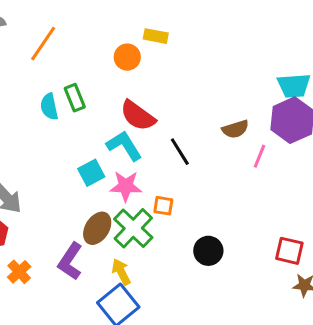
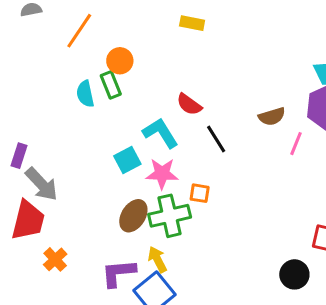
orange circle: (127, 57) -> (120, 61), moved
red semicircle: (138, 116) -> (189, 104), moved, size x0.7
green cross: (133, 228) -> (170, 216), turned 33
black circle: (208, 251) -> (294, 274), moved
purple L-shape: (70, 261) -> (118, 273), moved, turned 51

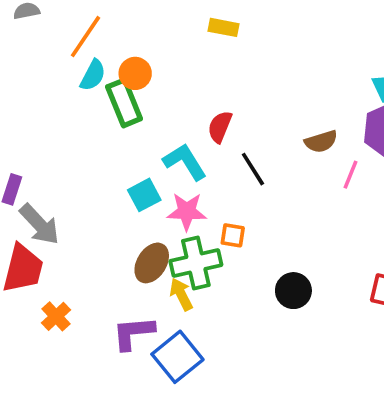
green rectangle: (111, 85) -> (124, 103), size x1.4
cyan semicircle: (85, 94) -> (93, 75), moved, turned -140
red semicircle: (189, 104) -> (220, 127), turned 76
yellow arrow: (157, 259) -> (181, 294), moved
black circle: (294, 274) -> (293, 291), moved

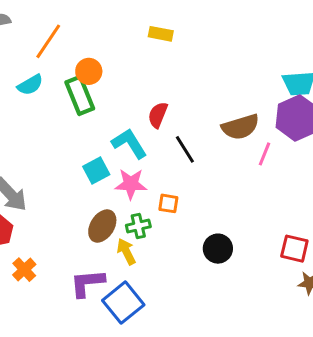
cyan semicircle: (93, 75) -> (30, 85), moved, turned 32
brown semicircle: (321, 142) -> (240, 127), size x1.4
green cross: (196, 263) -> (138, 226), size x0.6

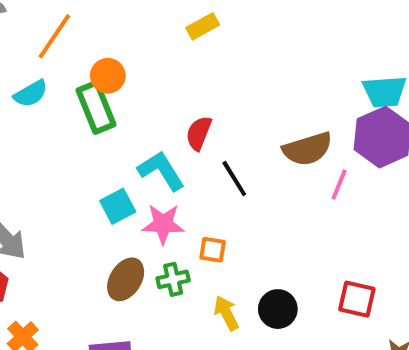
yellow rectangle: (161, 34) -> (203, 26), turned -40
red square: (294, 249) -> (357, 299), moved
yellow arrow: (126, 252) -> (226, 313), moved

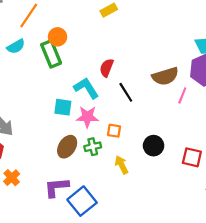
cyan square: (118, 206) -> (63, 107), turned 36
black circle: (278, 309) -> (154, 146), moved

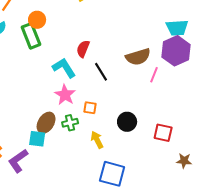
cyan square: (63, 107) -> (37, 139), moved
pink star: (87, 117) -> (65, 95), turned 30
purple L-shape: (56, 187) -> (18, 161), moved, turned -30
blue square: (82, 201) -> (112, 174), moved, turned -36

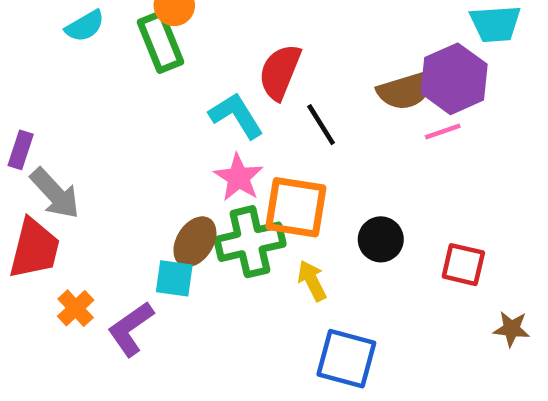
red semicircle: (83, 49) -> (280, 72), size x1.4
purple hexagon: (176, 51) -> (454, 79), moved
pink line: (154, 75) -> (443, 132), turned 49
orange square: (90, 108) -> (296, 207), size x2.0
green cross: (70, 123) -> (250, 242), size x1.8

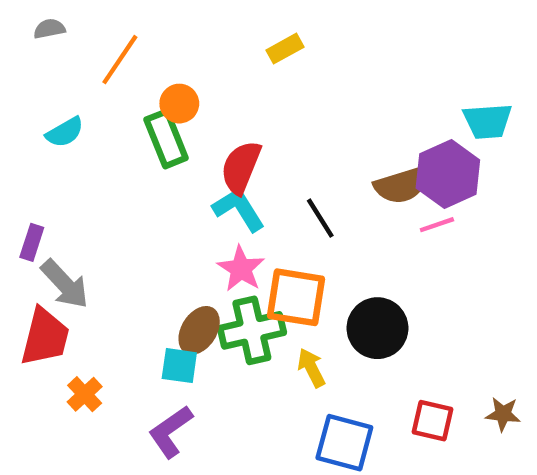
cyan semicircle: (85, 26) -> (65, 132), moved
red semicircle: (280, 72) -> (241, 167), moved
black circle: (381, 239) -> (377, 328), size x1.4
red square: (463, 265) -> (433, 421), moved
purple L-shape: (131, 329) -> (170, 432), moved

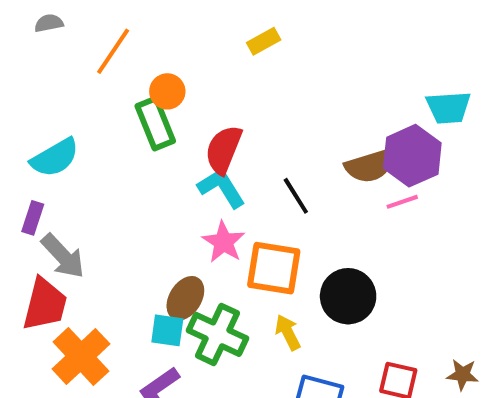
cyan semicircle: (65, 132) -> (55, 158), moved, size x1.4
green cross: (252, 330) -> (218, 334), moved, turned 38
orange cross: (85, 394) -> (81, 356), size x1.8

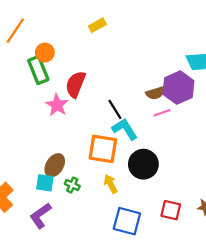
brown semicircle: (370, 166) -> (155, 93), size x0.7
cyan L-shape: (222, 188) -> (125, 129), moved
pink line: (402, 202) -> (162, 113), moved
pink star: (224, 242) -> (57, 105), moved
green cross: (218, 334) -> (72, 185), size x0.5

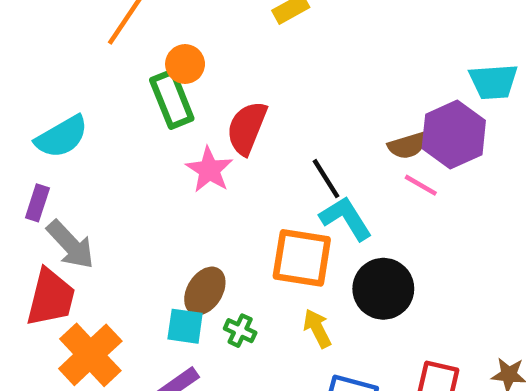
pink line: (162, 113) -> (421, 185), turned 49

